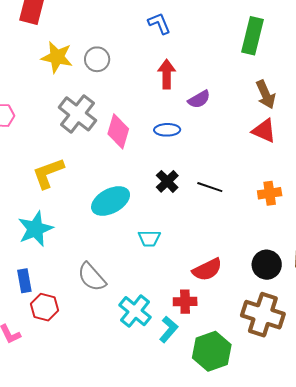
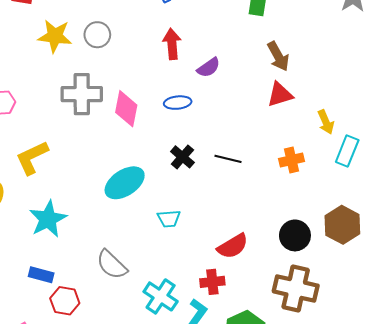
gray cross: (77, 114) -> (82, 94), turned -33
red triangle: (264, 131) -> (280, 95), turned -36
yellow L-shape: (48, 173) -> (32, 158), moved
blue rectangle: (24, 281) -> (41, 275), turned -60

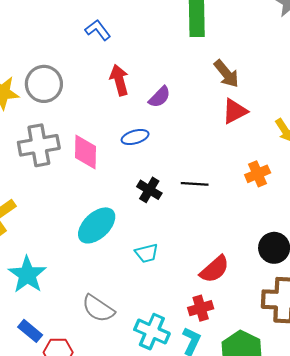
gray circle: (97, 35) -> (44, 84), size x1.4
blue rectangle: (41, 275) -> (30, 331), turned 35

